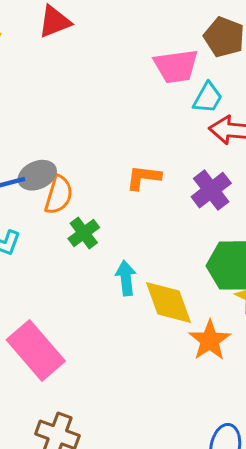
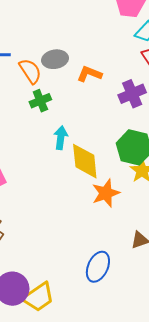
gray ellipse: (37, 175) -> (55, 59), moved
orange semicircle: (59, 195) -> (30, 71), turned -64

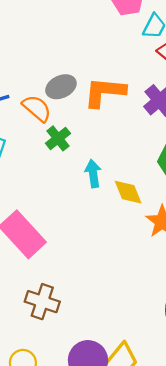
orange L-shape: (89, 74) -> (105, 92), size x1.5
yellow diamond: (85, 161) -> (128, 192), size x0.7

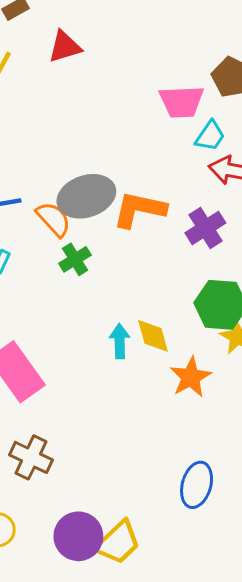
gray ellipse: (61, 87) -> (86, 196), size x1.5
cyan arrow: (93, 174) -> (120, 341), moved

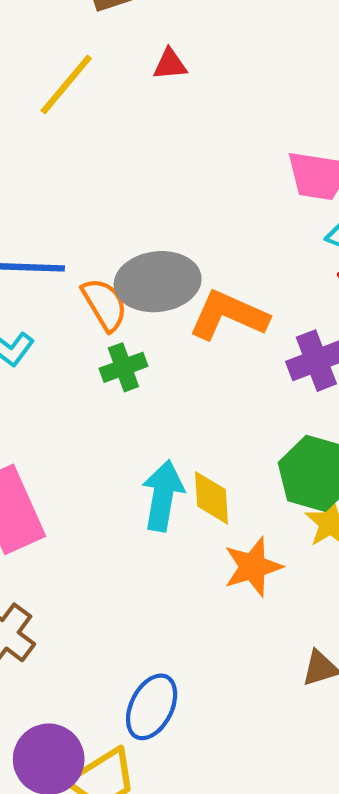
red triangle: (65, 47) -> (170, 64), size x0.7
cyan arrow: (120, 341) -> (163, 496), size x1.4
blue ellipse: (197, 485) -> (152, 707), moved

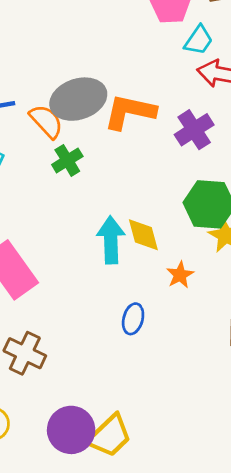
orange star: (253, 567) -> (180, 275), size x0.7
blue ellipse: (152, 707) -> (133, 319), moved, size x0.7

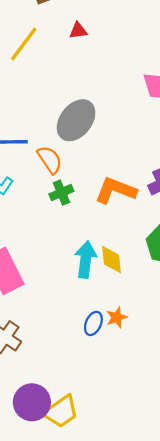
gray ellipse: (78, 99) -> (76, 120), moved, turned -42
orange L-shape: (130, 112) -> (116, 190), moved
orange star: (180, 275) -> (117, 317), moved

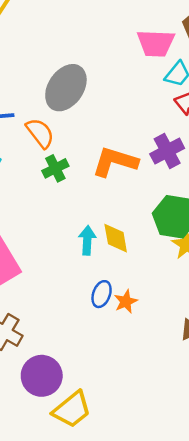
cyan arrow: (86, 260) -> (87, 240), size x0.7
blue ellipse: (93, 323) -> (102, 294), moved
purple circle: (32, 402) -> (42, 376), moved

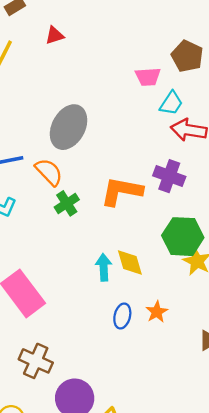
pink trapezoid: (156, 43) -> (148, 77), size x0.7
purple cross: (167, 151) -> (169, 176), turned -36
orange star: (126, 302) -> (157, 312), moved

